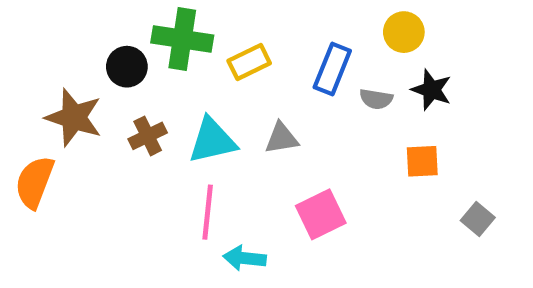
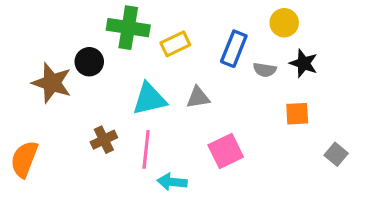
black circle: (127, 67) -> (89, 62), moved
brown cross: (148, 136) -> (104, 140), moved
orange semicircle: (35, 182) -> (24, 159), moved

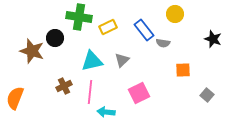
blue rectangle: (234, 49) -> (144, 30), turned -60
black star: (304, 63) -> (213, 39), moved
gray triangle: (198, 97) -> (122, 60), turned -35

